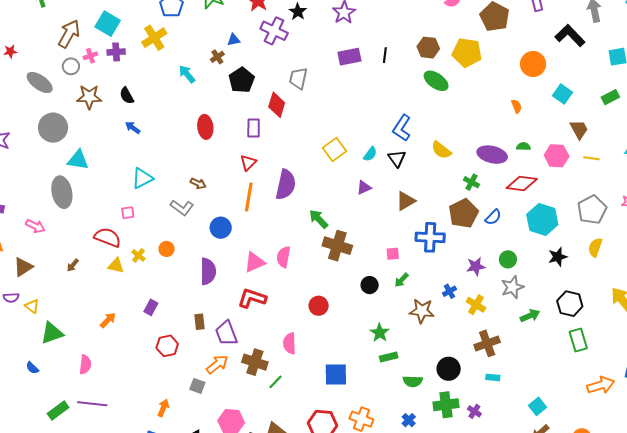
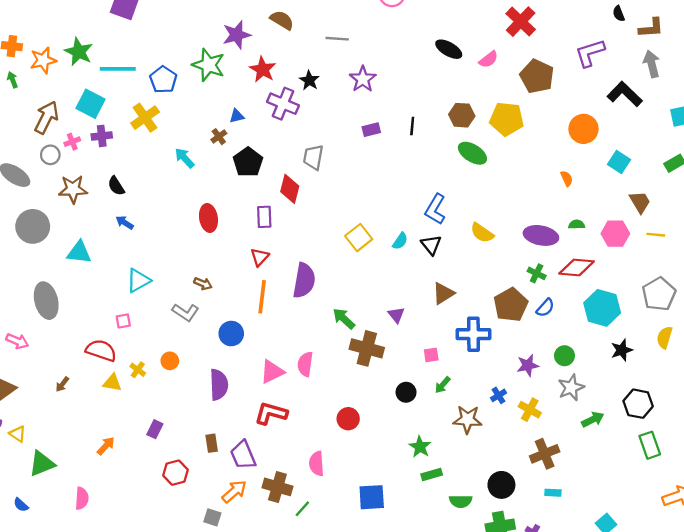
purple rectangle: (349, 57) -> (371, 130), size x0.7
cyan triangle: (78, 160) -> (79, 252), moved
green cross: (471, 182) -> (537, 273), moved
purple triangle: (364, 188) -> (396, 315), moved, turned -42

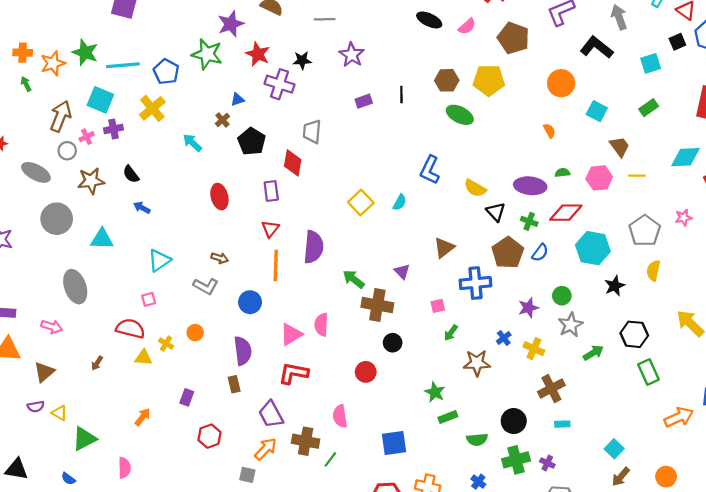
black star: (309, 80) -> (302, 60), turned -30
black triangle: (431, 245) -> (496, 212), moved
black circle: (406, 392) -> (393, 343), moved
brown rectangle: (212, 443) -> (234, 384), moved

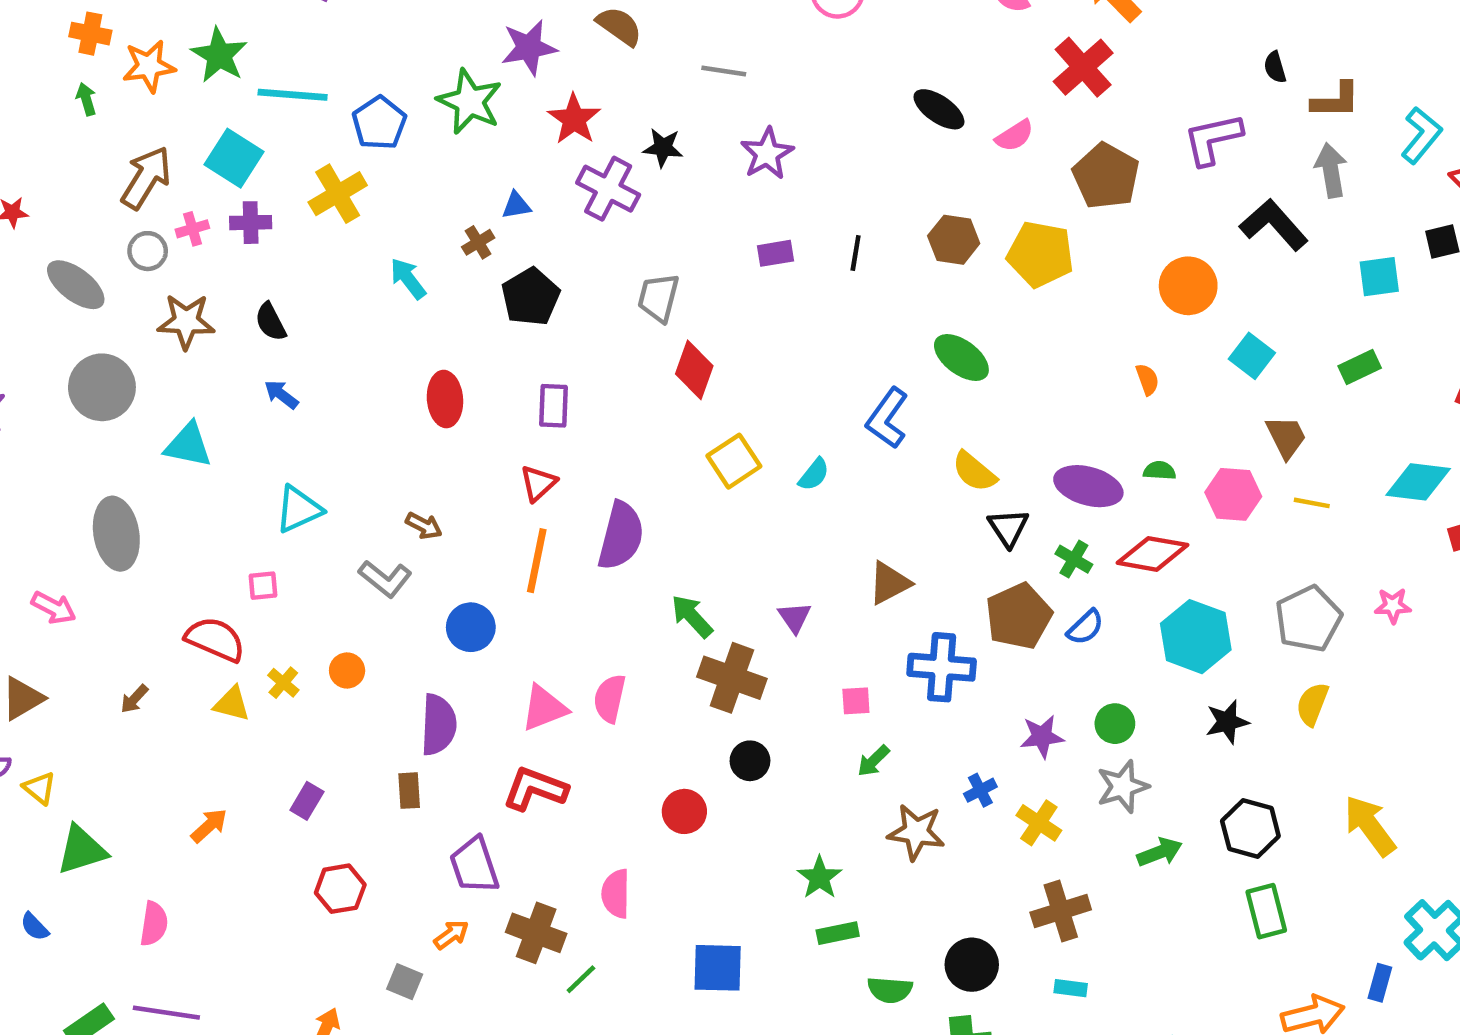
green ellipse: (460, 115) -> (961, 358), moved
red diamond: (293, 163) -> (694, 370), moved
orange arrow: (266, 449) -> (451, 935), size x0.7

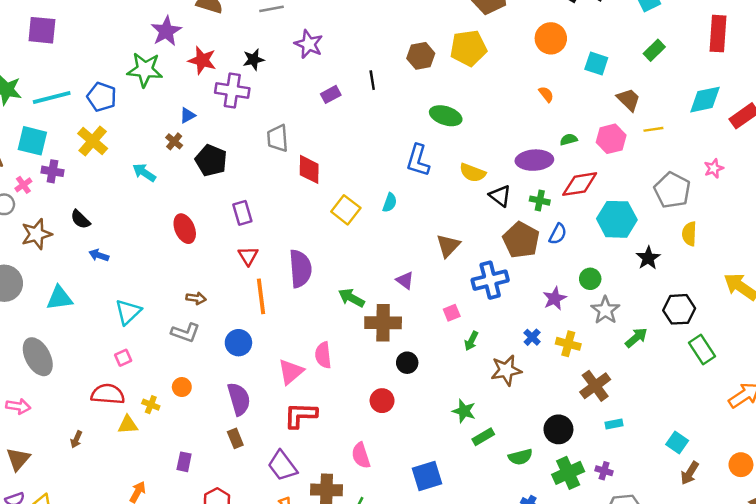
purple cross: (251, 223) -> (52, 171), turned 30

